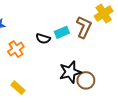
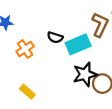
cyan rectangle: (62, 32) -> (78, 44), moved, size x1.5

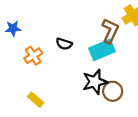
cyan rectangle: (78, 44) -> (102, 50), moved

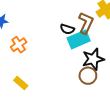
black semicircle: (64, 44) -> (67, 29), moved
black star: (95, 82) -> (93, 59), moved

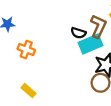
orange cross: (19, 45) -> (26, 50), turned -35

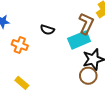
black semicircle: (78, 33) -> (47, 30), moved

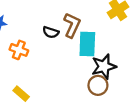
brown L-shape: (86, 24) -> (72, 25), moved
cyan rectangle: (79, 40) -> (87, 44), turned -65

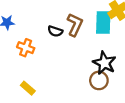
cyan rectangle: (87, 44) -> (103, 22), moved
black star: (104, 66) -> (104, 63), turned -30

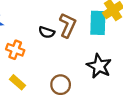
brown circle: (99, 80) -> (61, 85), moved
yellow rectangle: (28, 88) -> (18, 82), moved

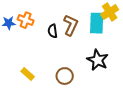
black semicircle: (47, 32) -> (53, 31), turned 64
orange cross: (15, 50) -> (26, 20), moved

